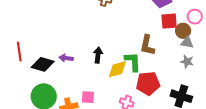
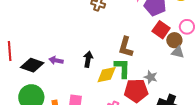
red square: (169, 21) -> (161, 30), turned 36
brown L-shape: (147, 45) -> (126, 47), moved
gray star: (187, 62) -> (151, 77), moved

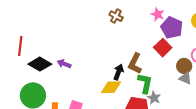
red square: (161, 30) -> (163, 48), moved
black arrow: (88, 59) -> (118, 72), moved
green L-shape: (122, 68) -> (145, 83), moved

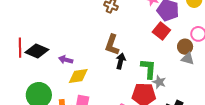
brown L-shape: (135, 63) -> (112, 45), moved
black diamond: (40, 64) -> (37, 51), moved
yellow diamond: (111, 87) -> (78, 76), moved

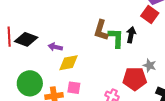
black arrow: (121, 61) -> (131, 35), moved
green L-shape: (148, 69) -> (116, 38), moved

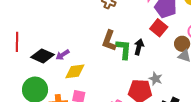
black diamond: (26, 39) -> (42, 56), moved
purple arrow: (55, 47) -> (62, 55), turned -48

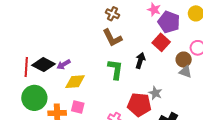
brown L-shape: (109, 41) -> (112, 38), moved, turned -50
red line: (17, 42) -> (26, 67), moved
green L-shape: (124, 49) -> (115, 69), moved

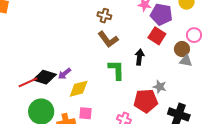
red line: (26, 67) -> (28, 82), turned 72

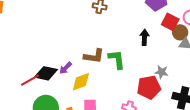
red square: (157, 36) -> (170, 22), moved
brown L-shape: (108, 39) -> (94, 56), moved, turned -40
black arrow: (139, 57) -> (144, 37), moved

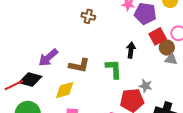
red square: (170, 22) -> (158, 36), turned 30
green L-shape: (117, 59) -> (114, 69), moved
purple arrow: (65, 68) -> (48, 58), moved, size x1.5

